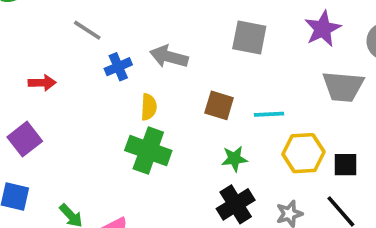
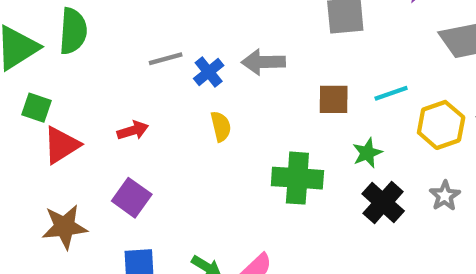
gray line: (87, 30) -> (166, 59), turned -32
blue cross: (118, 67) -> (209, 72), moved
yellow semicircle: (149, 107) -> (221, 126), moved
green cross: (148, 151) -> (297, 178), moved

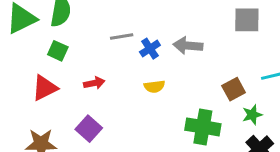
brown square: (334, 99) -> (234, 89), moved, turned -35
green square: (37, 108) -> (58, 51), moved
yellow semicircle: (221, 126) -> (154, 86), turned 90

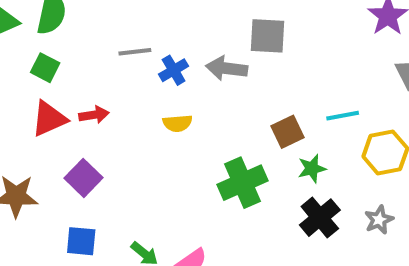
gray square: (247, 20) -> (267, 36), moved
red triangle: (45, 88) -> (49, 119), moved
green cross: (203, 127) -> (242, 183), turned -36

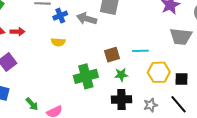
black cross: (320, 218) -> (121, 99), turned 30

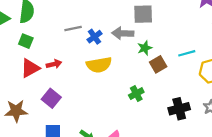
yellow semicircle: (58, 42) -> (99, 65), size x1.6
green star: (121, 75) -> (145, 48), moved
green cross: (86, 76) -> (136, 94), size x0.6

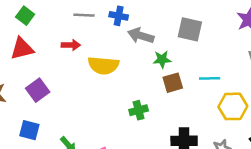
gray square: (143, 14) -> (190, 29), moved
blue cross: (95, 37) -> (119, 16), moved, turned 32
red arrow: (54, 64) -> (71, 45), moved

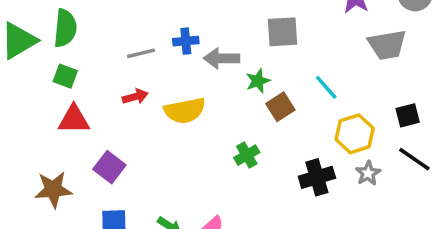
red triangle: (22, 49) -> (74, 120), turned 30
cyan line: (210, 78) -> (326, 87), turned 66
yellow hexagon: (233, 106) -> (355, 134), moved

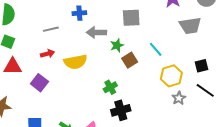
blue cross: (186, 41) -> (79, 13), moved
purple square: (109, 167) -> (39, 83), moved
black cross: (317, 177) -> (121, 110), moved

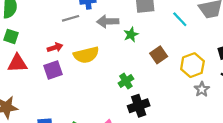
gray line: (51, 29) -> (71, 18), moved
cyan line: (156, 49) -> (180, 19), moved
brown square: (130, 60) -> (159, 55), moved
purple square: (39, 83) -> (53, 70), moved, turned 36

